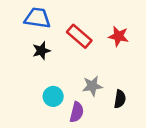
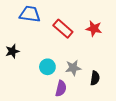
black star: (41, 51) -> (12, 51), moved
cyan circle: (53, 96) -> (47, 67), moved

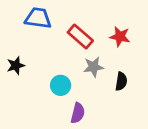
gray star: (73, 68) -> (94, 67), moved
black semicircle: (95, 78) -> (121, 81), moved

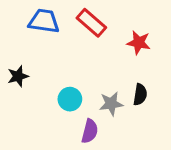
red rectangle: (80, 37) -> (91, 23), moved
gray star: (94, 67) -> (111, 104), moved

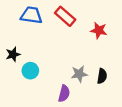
black semicircle: (140, 95) -> (102, 76), moved
cyan circle: (70, 99) -> (30, 71), moved

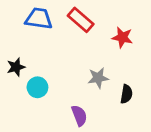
gray star: (79, 74) -> (98, 78), moved
purple semicircle: (64, 93) -> (79, 116), turned -35

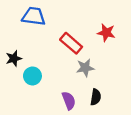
red rectangle: (81, 20) -> (71, 43), moved
black semicircle: (126, 94) -> (96, 97), moved

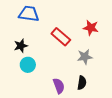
black star: (14, 58) -> (21, 46), moved
gray star: (85, 68) -> (85, 57), moved

